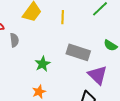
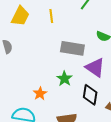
green star: (43, 64) -> (64, 79), moved

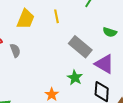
gray rectangle: (72, 48) -> (80, 47), turned 35

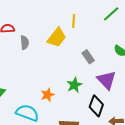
yellow trapezoid: (26, 19) -> (57, 38), moved
gray rectangle: (80, 47) -> (88, 57), size x0.6

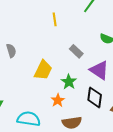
yellow trapezoid: (57, 38) -> (43, 70), moved
orange star: (47, 95) -> (58, 100), moved

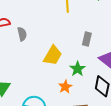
gray rectangle: (76, 51) -> (87, 39), turned 56

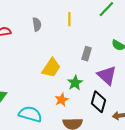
gray semicircle: (22, 34) -> (37, 24), moved

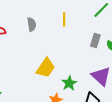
gray rectangle: (87, 54) -> (95, 40), moved

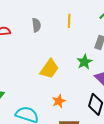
green star: (69, 83) -> (84, 62), moved

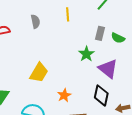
yellow trapezoid: (49, 69) -> (39, 73), moved

